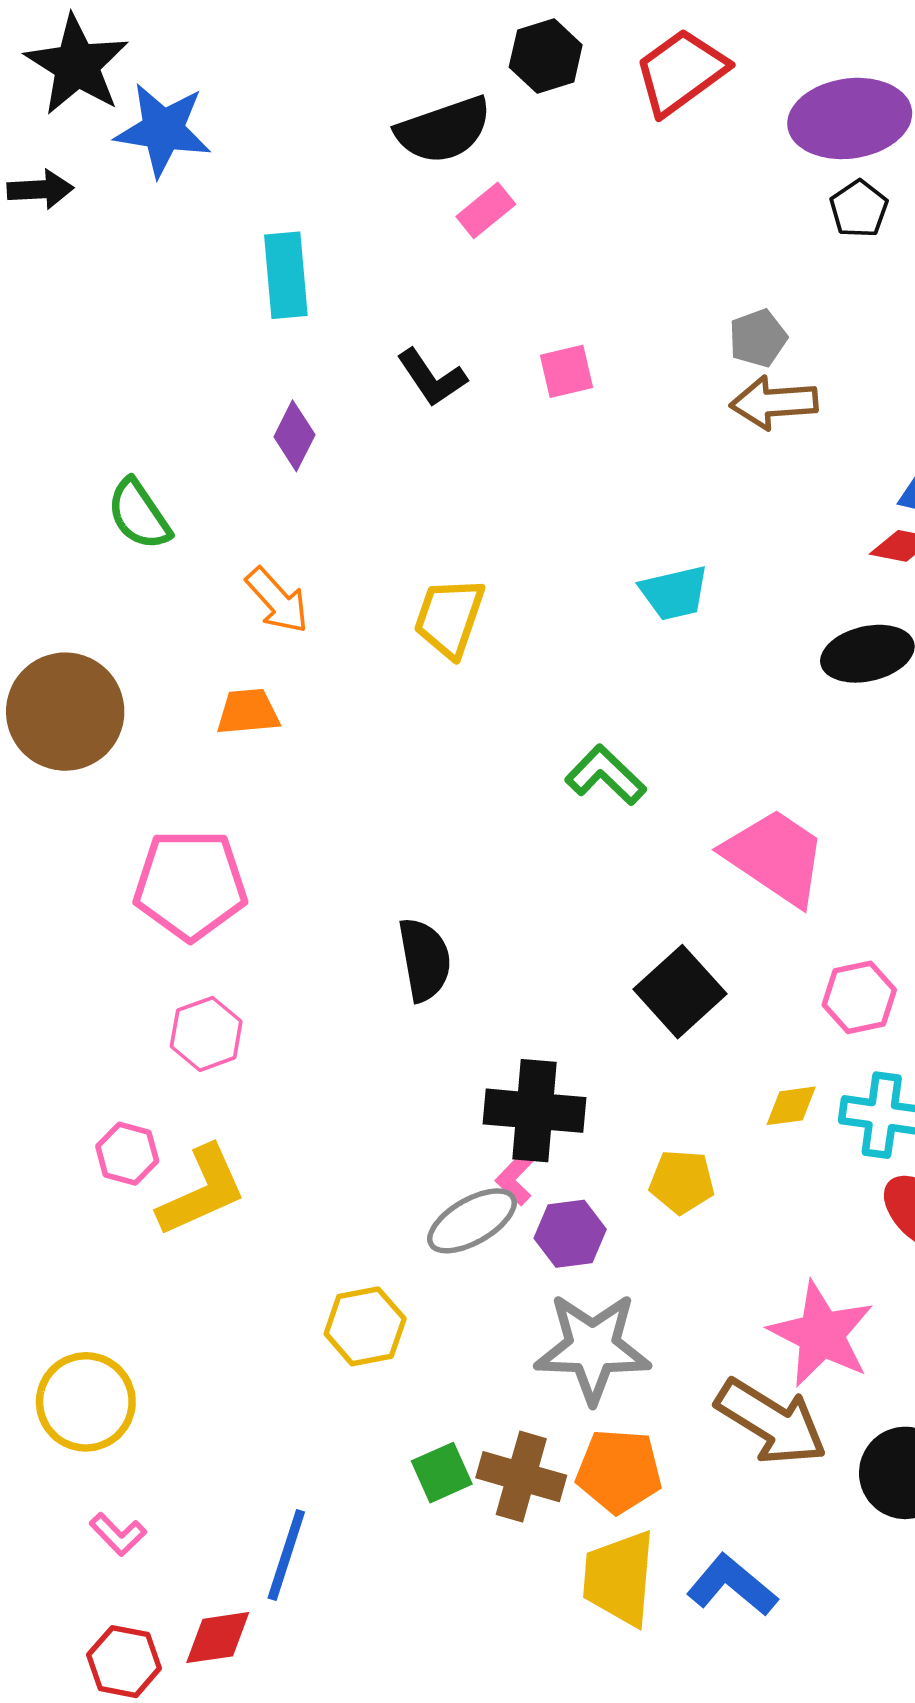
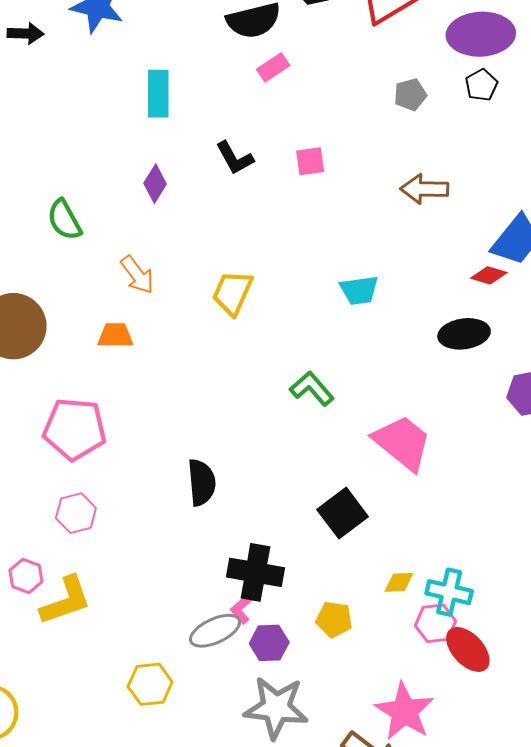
gray pentagon: (758, 338) -> (410, 95), moved
pink hexagon: (859, 997) -> (435, 623), moved

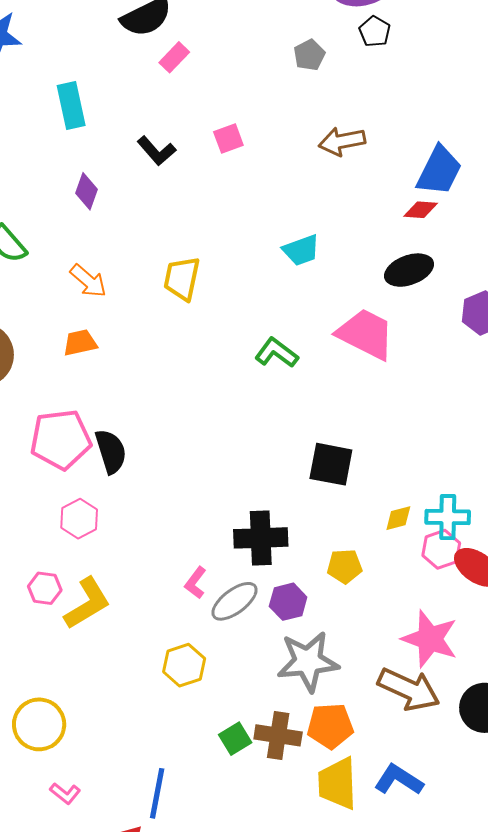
pink trapezoid: (402, 443) -> (366, 334), moved
black semicircle: (202, 482) -> (111, 451), moved
black square: (343, 513) -> (331, 464), turned -30
pink L-shape: (243, 608) -> (195, 583), moved

